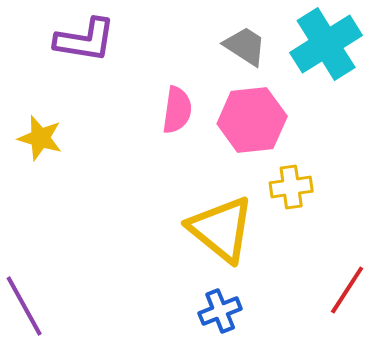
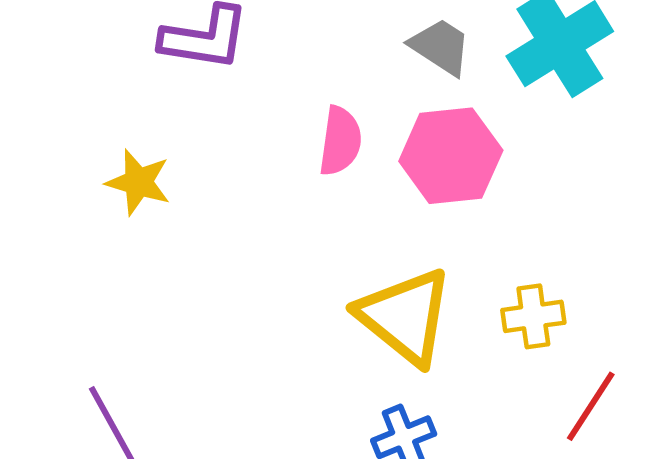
yellow cross: (291, 187) -> (533, 316), moved

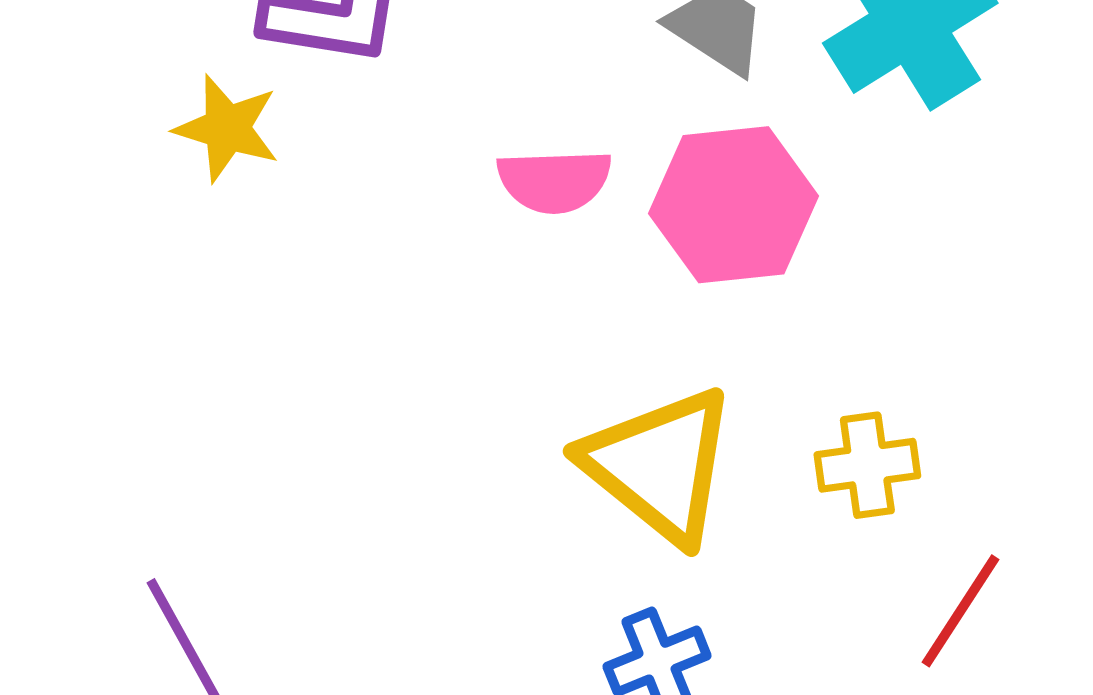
pink semicircle: (340, 141) -> (554, 181), turned 80
yellow star: (138, 182) -> (227, 128), moved

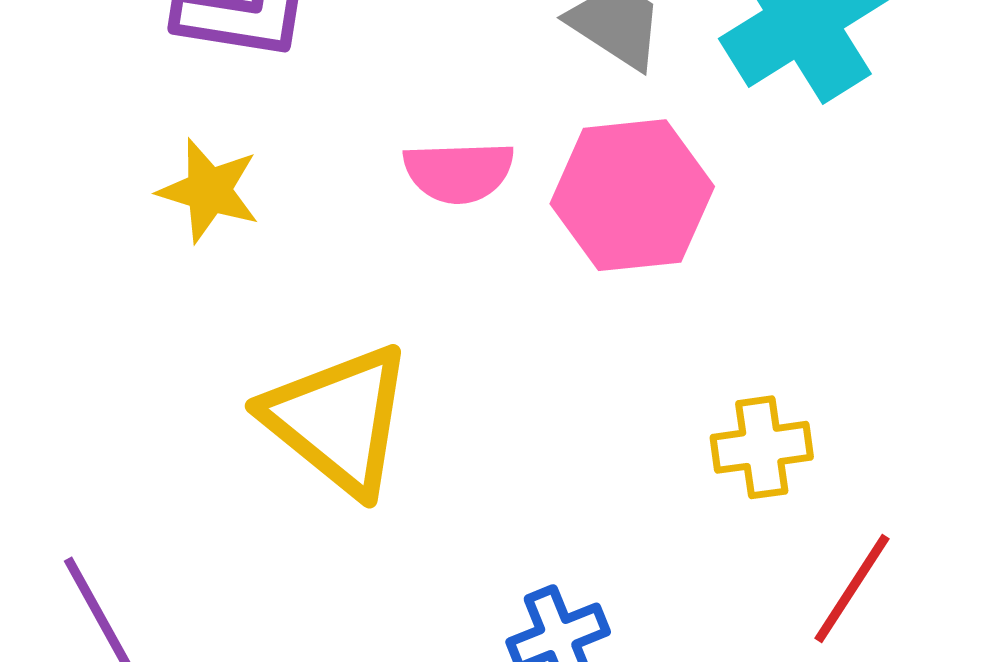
yellow star: (227, 128) -> (209, 191), moved
yellow triangle: (659, 465) -> (338, 420), moved

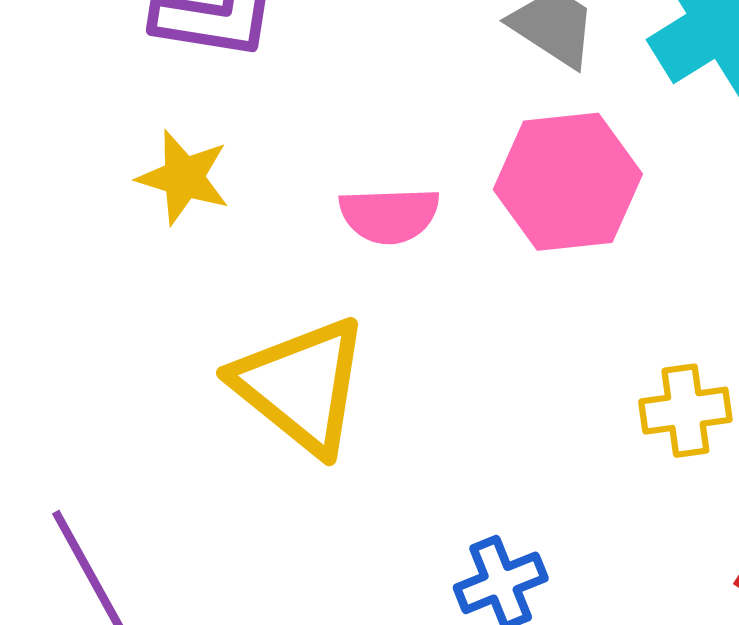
pink semicircle: (459, 172) -> (389, 215), moved

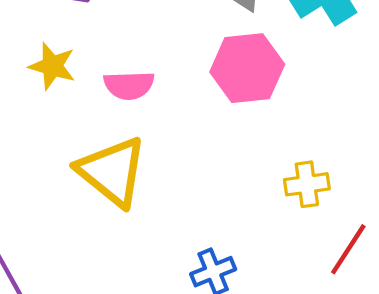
pink semicircle: (389, 215) -> (129, 85), moved

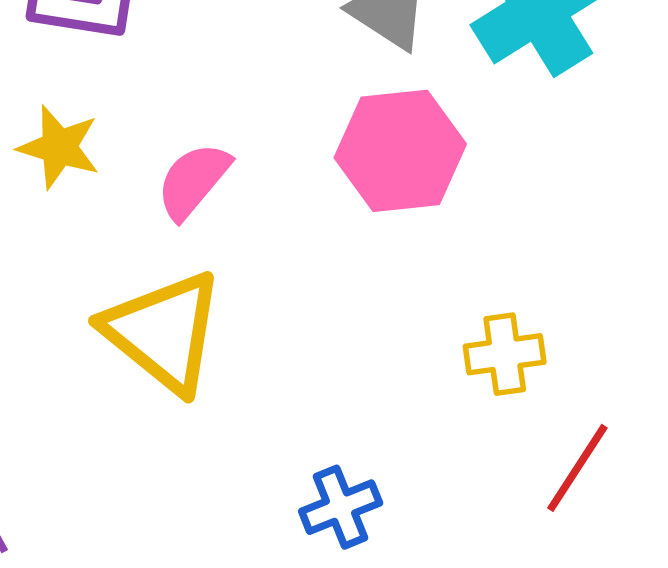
pink semicircle: (129, 85) -> (193, 181), turned 132

